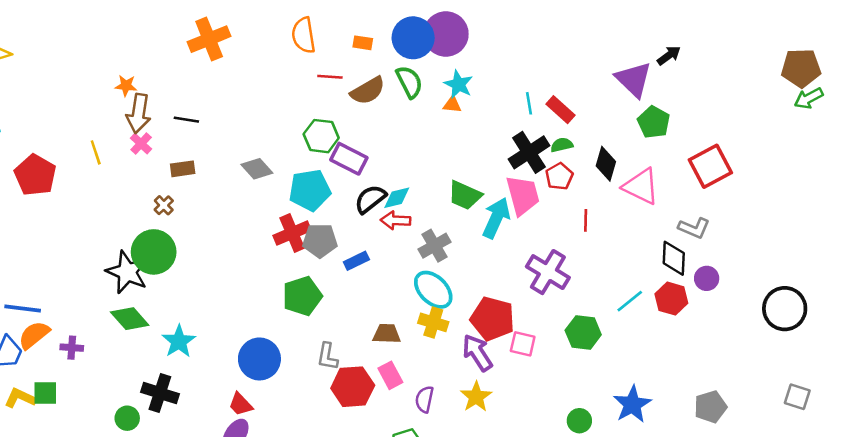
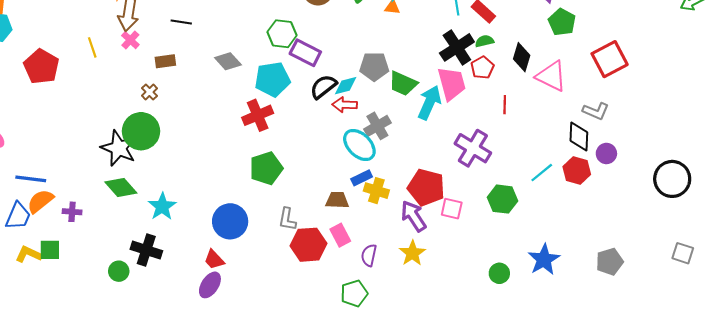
black line: (186, 120) -> (181, 22), moved
gray pentagon: (320, 241) -> (374, 67), moved
blue rectangle: (356, 261) -> (362, 178), moved
cyan ellipse: (433, 290) -> (359, 145), moved

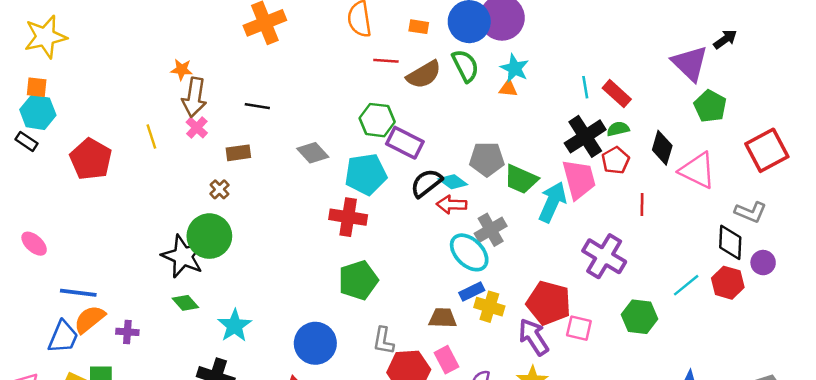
cyan diamond: (346, 86) -> (453, 182), turned 50
red cross: (258, 115) -> (348, 217), turned 32
green diamond: (121, 187) -> (185, 303), size x0.7

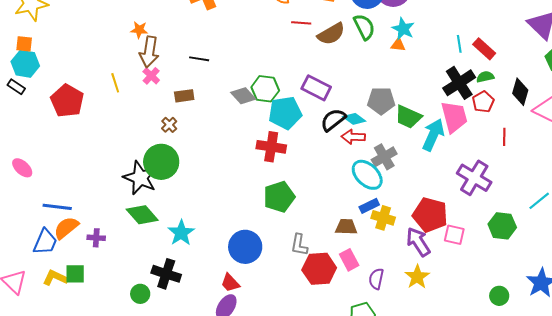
green hexagon: (377, 120) -> (265, 89), moved
green diamond: (185, 303) -> (142, 215), size x1.5

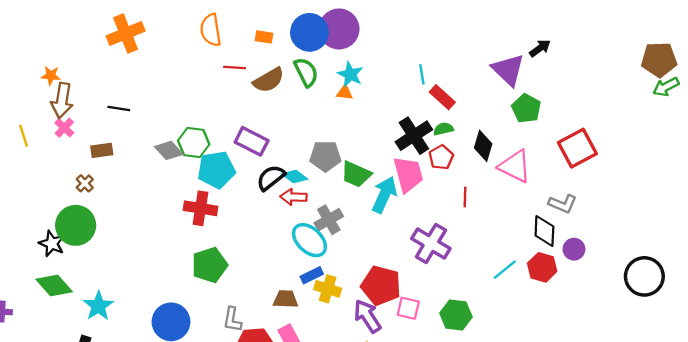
cyan line: (459, 44) -> (422, 74), moved
black star: (140, 178) -> (52, 243), size x0.7
green hexagon: (502, 226) -> (456, 315), moved

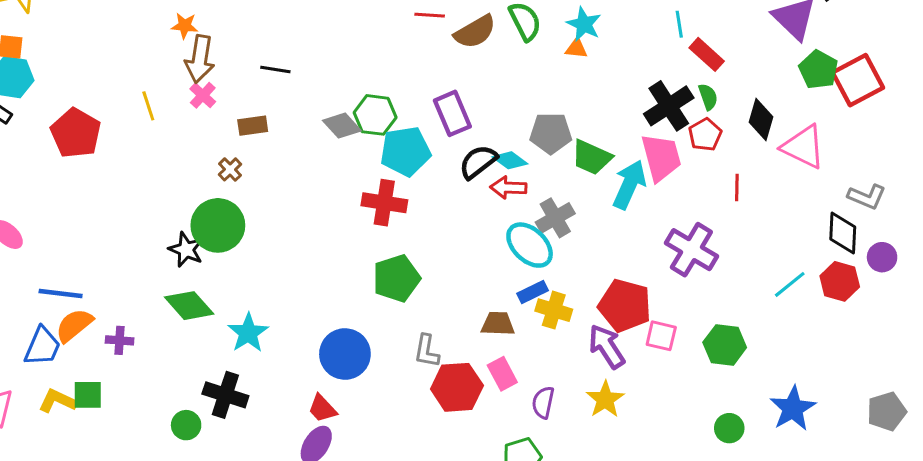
green semicircle: (443, 129) -> (708, 97), turned 84
purple rectangle: (252, 141) -> (452, 113), turned 40
red square: (577, 148) -> (858, 80), moved

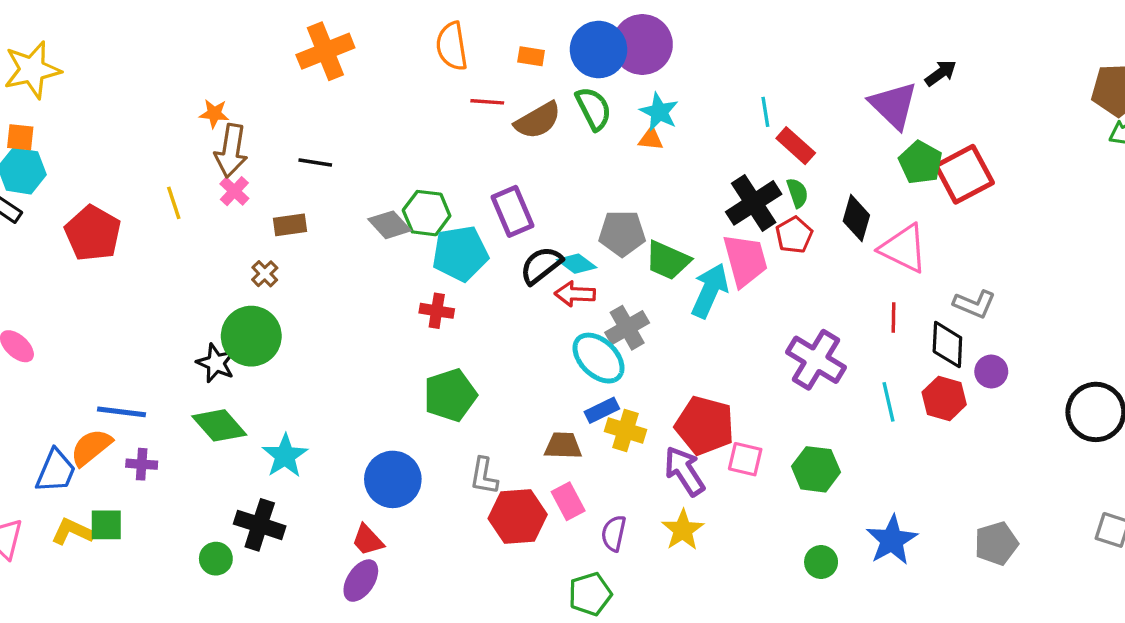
red line: (737, 188) -> (894, 318), moved
red cross: (384, 203) -> (437, 311), size x0.7
purple cross: (691, 250) -> (816, 360), moved
cyan line: (790, 284) -> (888, 402), turned -64
blue line: (61, 293) -> (121, 412), moved

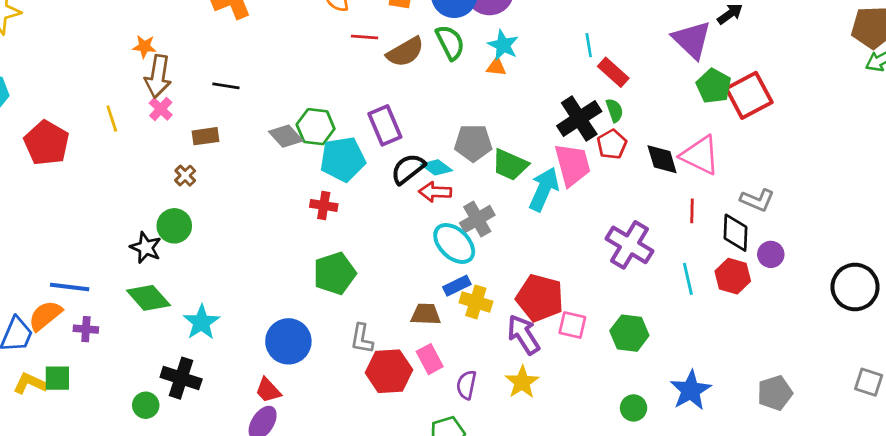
black diamond: (856, 218) -> (662, 159), moved, turned -33
green circle: (251, 336) -> (174, 226), size x0.7

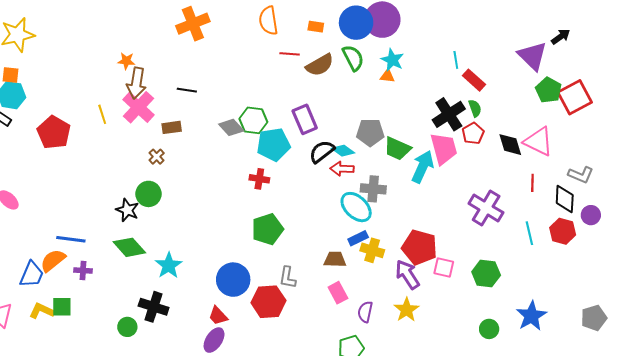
pink cross: (161, 109) -> (138, 107), size x1.8
gray cross: (477, 219) -> (373, 189), turned 35
red hexagon: (389, 371) -> (268, 302), moved

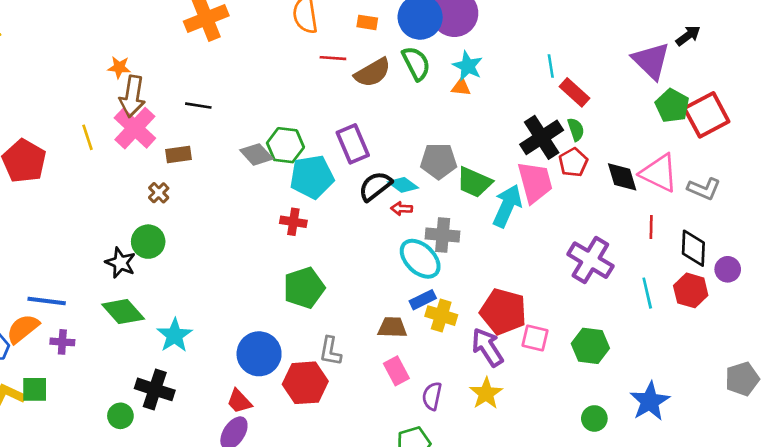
red arrow: (342, 169) -> (402, 209), size x0.7
gray L-shape: (581, 175) -> (704, 189), moved
gray pentagon: (594, 318) -> (742, 379), moved

